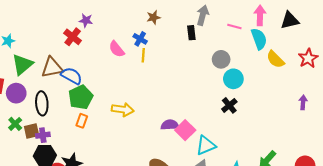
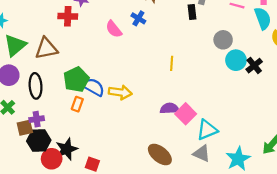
red cross: (73, 37) -> (68, 16), turned -36
yellow line: (143, 55) -> (172, 63), moved
blue semicircle: (72, 76) -> (93, 87), moved
black cross: (229, 105) -> (254, 66), moved
brown square: (32, 131) -> (25, 128), moved

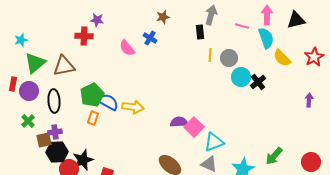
yellow line: (172, 63) -> (210, 55), moved

